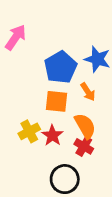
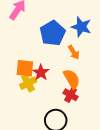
orange square: (56, 101) -> (25, 68), moved
red star: (52, 135) -> (41, 72), moved

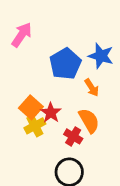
orange square: (25, 68) -> (31, 107), turned 36
red cross: (71, 95) -> (73, 136), moved

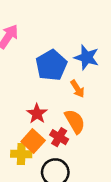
orange square: (31, 107) -> (33, 141), moved
yellow cross: (35, 126) -> (21, 154), moved, turned 30

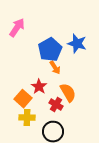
orange arrow: (77, 89) -> (55, 68), moved
orange square: (33, 141) -> (23, 99), moved

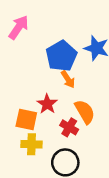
orange square: (23, 99) -> (26, 120), turned -30

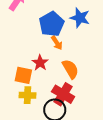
red cross: (69, 127) -> (63, 94), moved, size x1.5

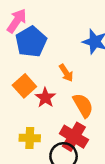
blue pentagon: (52, 24) -> (31, 42), moved
orange square: (23, 75) -> (24, 86), moved, turned 36

